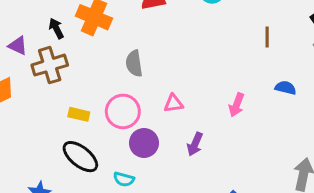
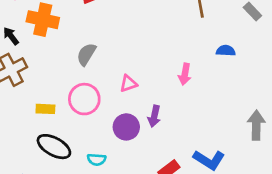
gray semicircle: (134, 63) -> (86, 54), turned 50
purple circle: (144, 143) -> (126, 127), moved

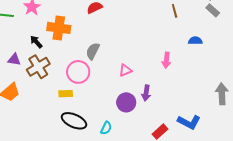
pink circle: (84, 99) -> (78, 72), moved
cyan semicircle: (97, 160) -> (106, 128), turned -64

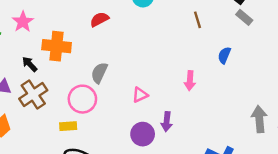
blue semicircle: (195, 41) -> (224, 55), turned -64

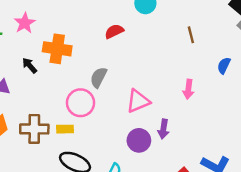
red semicircle: (99, 19) -> (114, 31), moved
brown line: (197, 20) -> (191, 35), moved
brown cross: (33, 95) -> (34, 129), moved, turned 32
pink triangle: (140, 95) -> (138, 101), size x1.5

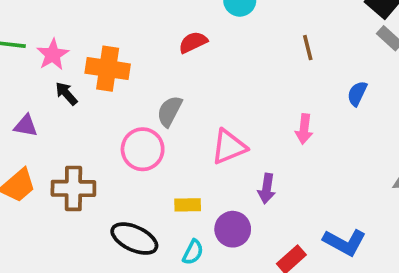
pink star: (25, 23) -> (53, 55), moved
yellow rectangle: (65, 129) -> (188, 205), moved
purple circle: (139, 140) -> (233, 229), moved

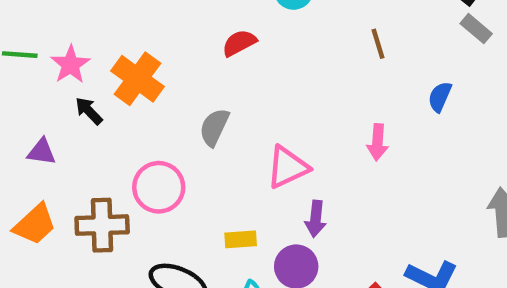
orange cross: (108, 69) -> (137, 79), turned 30
pink circle: (143, 149) -> (159, 187), moved
purple arrow: (267, 188) -> (316, 219), moved

